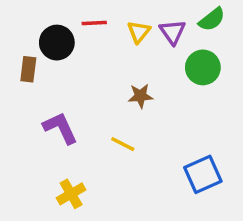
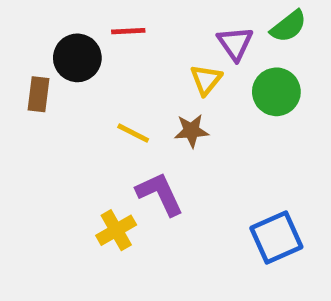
yellow triangle: (139, 32) -> (206, 80), moved
purple L-shape: (60, 128) -> (160, 194), moved
yellow line: (123, 144) -> (133, 133), moved
yellow cross: (71, 194) -> (116, 230), moved

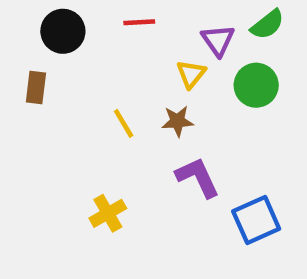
red line: (128, 31) -> (139, 22), moved
black circle: (77, 58) -> (63, 31), moved
yellow line: (133, 133) -> (124, 123), turned 32
purple L-shape: (160, 194) -> (198, 177), moved

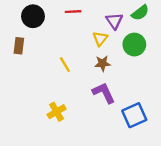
brown star: (177, 121) -> (103, 63), moved

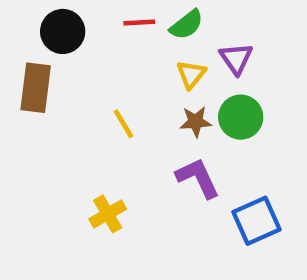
green semicircle: (140, 13) -> (187, 25), moved
purple triangle: (114, 21) -> (236, 59), moved
green circle: (134, 45) -> (241, 117), moved
brown rectangle: (19, 46) -> (36, 88), size x1.5

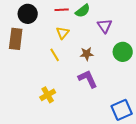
yellow triangle: (191, 74) -> (63, 33), moved
green circle: (241, 117) -> (123, 52), moved
blue square: (256, 221) -> (122, 110), moved

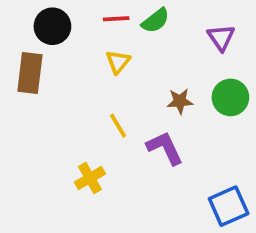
purple triangle: (105, 26) -> (221, 37), moved
brown star: (87, 54) -> (180, 101), moved
yellow line: (55, 55) -> (118, 126), moved

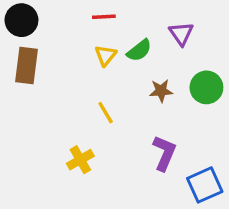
green semicircle: (156, 21) -> (139, 50), moved
black circle: (52, 26) -> (21, 20), moved
purple triangle: (221, 37) -> (181, 34), moved
purple L-shape: (165, 148) -> (164, 153), moved, turned 48

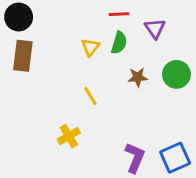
red line: (104, 17) -> (119, 14), moved
green semicircle: (139, 50) -> (119, 43), turned -35
purple L-shape: (164, 153) -> (135, 158), moved

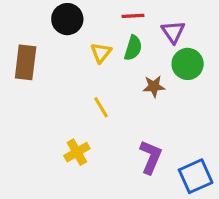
black circle: (19, 17) -> (67, 19), moved
green circle: (176, 74) -> (188, 64), moved
purple L-shape: (135, 158) -> (151, 157), moved

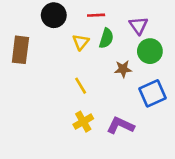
red line: (133, 16) -> (96, 15), moved
yellow cross: (77, 152) -> (83, 122), moved
purple L-shape: (151, 157) -> (120, 125), turned -88
blue square: (196, 176) -> (152, 93), moved

